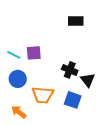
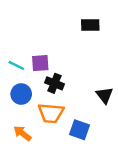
black cross: (70, 70) -> (55, 83), moved
blue square: (73, 100) -> (80, 130), moved

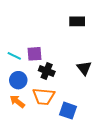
black triangle: (105, 95) -> (84, 68), moved
orange arrow: (22, 133) -> (17, 101), moved

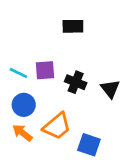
black rectangle: (77, 21) -> (73, 26), moved
black cross: (47, 71) -> (76, 82), moved
orange trapezoid: (44, 96) -> (57, 126), turned -45

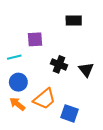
black rectangle: (73, 26) -> (74, 21), moved
purple square: (45, 70) -> (35, 39), moved
cyan line: (18, 73) -> (14, 57), turned -40

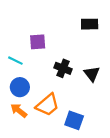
black rectangle: (74, 21) -> (90, 24), moved
cyan line: (14, 57) -> (15, 61), turned 40

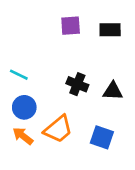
purple square: (38, 42) -> (71, 26), moved
black triangle: (92, 74) -> (113, 91), turned -49
blue square: (74, 120) -> (102, 137), moved

